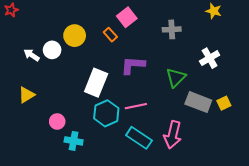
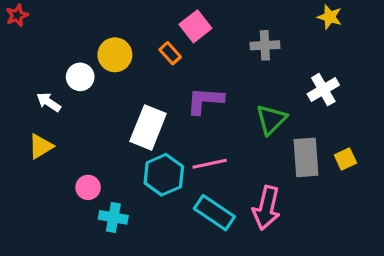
white arrow: (32, 55) -> (49, 102), moved
gray rectangle: (198, 102) -> (306, 157), turned 65

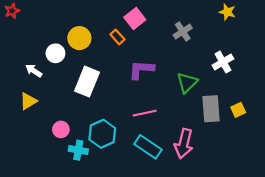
gray cross: (265, 45) -> (183, 32), turned -30
white rectangle: (148, 127) -> (87, 82), moved
cyan hexagon: (164, 175) -> (102, 134), moved

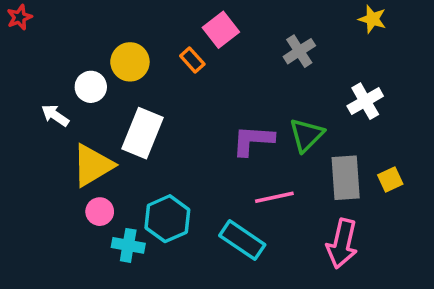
purple L-shape: (141, 70) -> (253, 140), moved
yellow triangle: (28, 101) -> (93, 165), moved, size x1.5
pink line: (145, 113) -> (274, 197), moved
pink arrow: (184, 144) -> (342, 244), moved

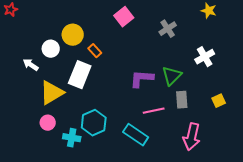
orange rectangle: (192, 60) -> (95, 51), moved
gray rectangle: (346, 178) -> (182, 100), moved, size x0.7
pink circle: (100, 212) -> (48, 123), moved

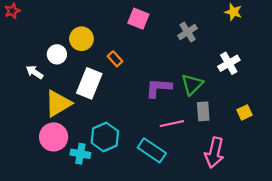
pink square: (124, 17) -> (138, 19), turned -30
orange rectangle: (95, 51) -> (115, 59), moved
pink circle: (48, 123) -> (54, 137), size x1.6

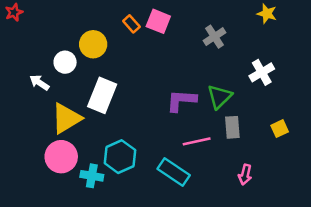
orange rectangle: (115, 59) -> (131, 24), moved
pink arrow: (214, 153) -> (245, 175), size x0.6

